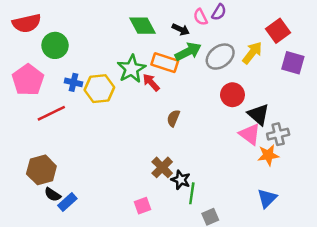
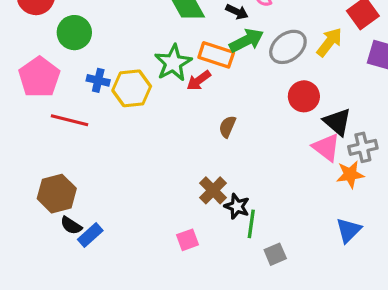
red arrow: (151, 82) -> (199, 80), turned -84
red line: (51, 113) -> (70, 120), turned 40

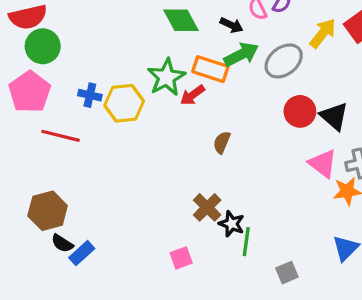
green circle: (74, 33) -> (43, 46), moved
yellow arrow: (329, 42) -> (323, 33), moved
black triangle: (337, 122) -> (334, 116), moved
gray square: (275, 254) -> (287, 273), moved

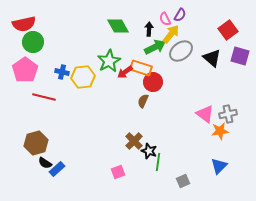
black arrow: (232, 25) -> (149, 29), turned -112
yellow arrow: (323, 33) -> (171, 34), moved
orange rectangle: (210, 69) -> (141, 68), moved
red circle: (300, 111) -> (153, 82), moved
black triangle: (334, 116) -> (212, 58), moved

